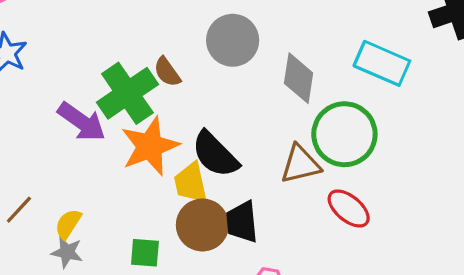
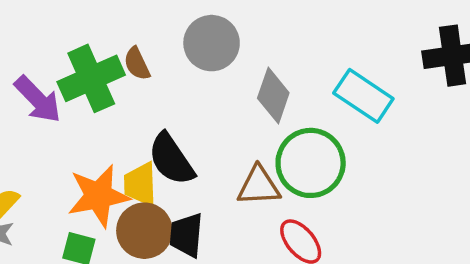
orange star: (150, 146) -> (98, 196), moved

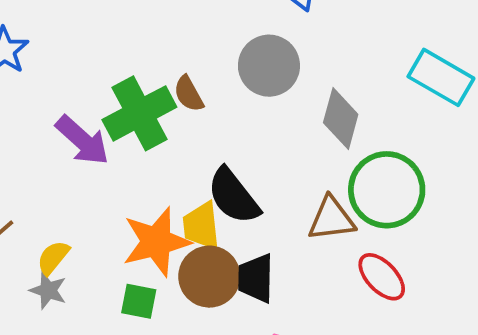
cyan rectangle: (363, 96) -> (441, 77), moved

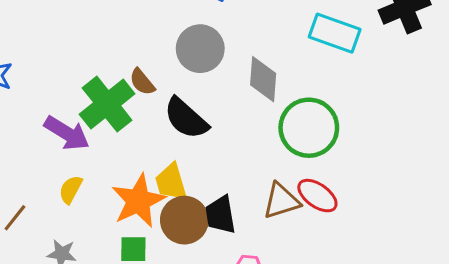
black semicircle: (233, 196) -> (186, 118), moved
brown triangle: (331, 219) -> (281, 201), moved
yellow semicircle: (53, 258) -> (71, 189), moved

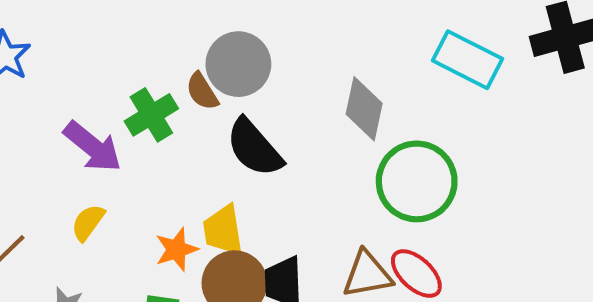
gray circle: (200, 49) -> (238, 64), moved
green cross: (107, 104) -> (151, 115), size x0.7
orange star: (138, 201) -> (176, 249), size x0.6

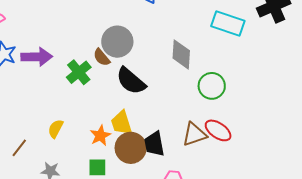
purple arrow: (93, 147) -> (37, 57), moved, turned -32
green circle: (417, 181) -> (212, 86), size x0.7

